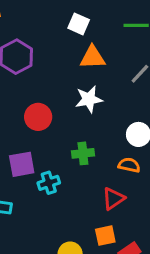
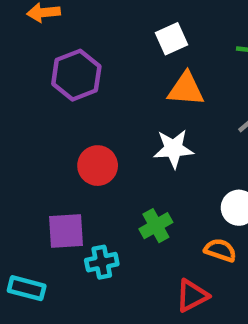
white square: (79, 24) -> (172, 39), turned 35
green cross: (83, 153) -> (156, 226), turned -30

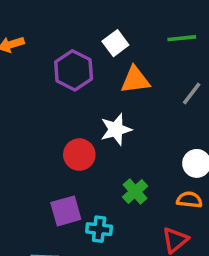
purple hexagon: (76, 75) -> (74, 70), moved
white star: (173, 149) -> (116, 129), moved
cyan cross: (102, 262) -> (99, 229), turned 30

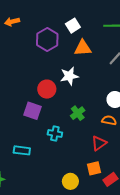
purple square: (66, 211) -> (32, 111), moved, turned 30

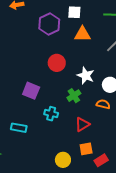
white square: (73, 26) -> (74, 12), turned 32
white star: (69, 76) -> (86, 76), moved, turned 30
red circle: (47, 89) -> (57, 63), moved
red triangle: (99, 143) -> (82, 124), moved

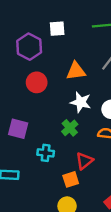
orange triangle: (82, 34) -> (76, 71), moved
red circle: (57, 63) -> (37, 82), moved
orange square: (86, 149) -> (71, 179), moved

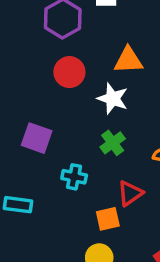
white star: (81, 102) -> (113, 99), moved

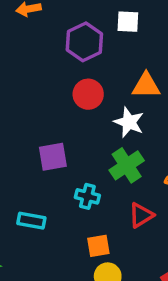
purple square: (37, 138) -> (53, 157), turned -32
green cross: (113, 143) -> (127, 165), size x1.4
orange square: (108, 219) -> (98, 246), moved

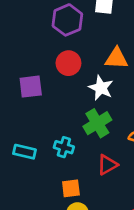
purple square: (53, 157) -> (31, 87), moved
cyan rectangle: (31, 221) -> (24, 152), moved

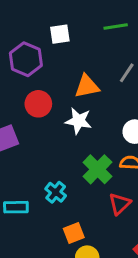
green cross: (97, 123) -> (97, 169), moved
cyan cross: (64, 147) -> (56, 192), turned 36
red triangle: (107, 165) -> (120, 204), moved

